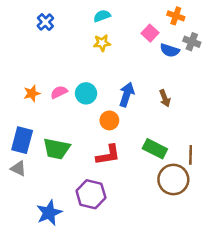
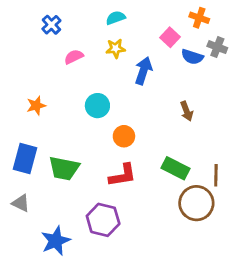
pink semicircle: (59, 92) -> (74, 57), moved
blue arrow: (127, 95) -> (143, 71), moved
gray triangle: (18, 168) -> (21, 203), moved

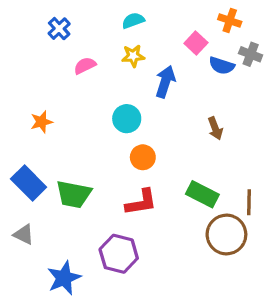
cyan circle: (97, 106) -> (127, 119), moved
blue rectangle: (25, 159) -> (29, 183), turned -60

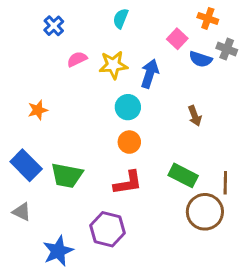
cyan semicircle: (133, 21) -> (121, 18), turned -48
yellow star: (133, 56) -> (113, 65), moved, size x1.4
cyan circle: (127, 119) -> (128, 107), moved

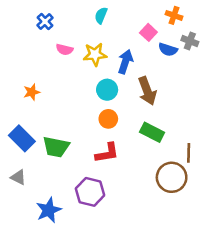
pink semicircle: (77, 59) -> (64, 50), turned -140
brown arrow: (195, 116) -> (147, 91), moved, size x1.6
green rectangle: (183, 175) -> (152, 132), moved

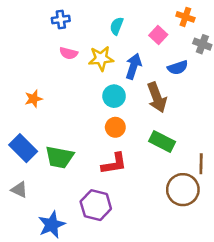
cyan semicircle: (101, 15) -> (117, 26), moved
blue cross: (45, 22) -> (61, 19), moved, turned 35
blue semicircle: (168, 50) -> (178, 68), moved, turned -36

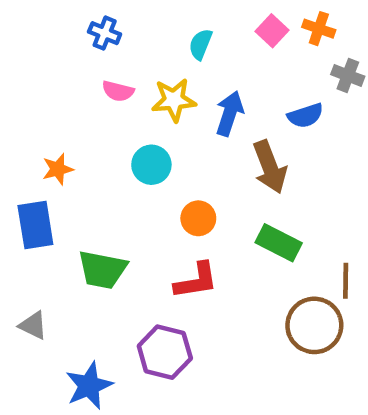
blue cross: (61, 19) -> (105, 33), turned 30
pink square: (158, 35) -> (272, 31), moved
cyan circle: (114, 96) -> (151, 165), moved
blue rectangle: (23, 148) -> (35, 225), moved, turned 36

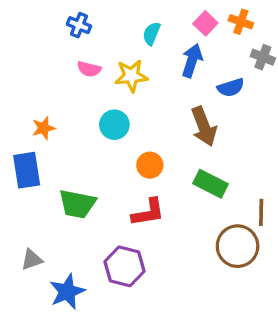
blue arrow: (230, 113) -> (192, 61), moved
gray triangle: (33, 325) -> (32, 260), moved, turned -45

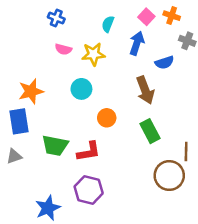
orange star: (44, 128) -> (31, 91), size x1.5
green rectangle: (211, 184) -> (150, 131), turned 35
red L-shape: (148, 212) -> (89, 151), moved
gray triangle: (32, 260) -> (14, 156), moved

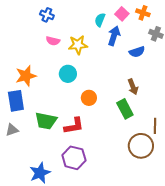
cyan semicircle: (108, 24) -> (100, 20), moved
brown arrow: (145, 90) -> (133, 87), moved, size x0.7

